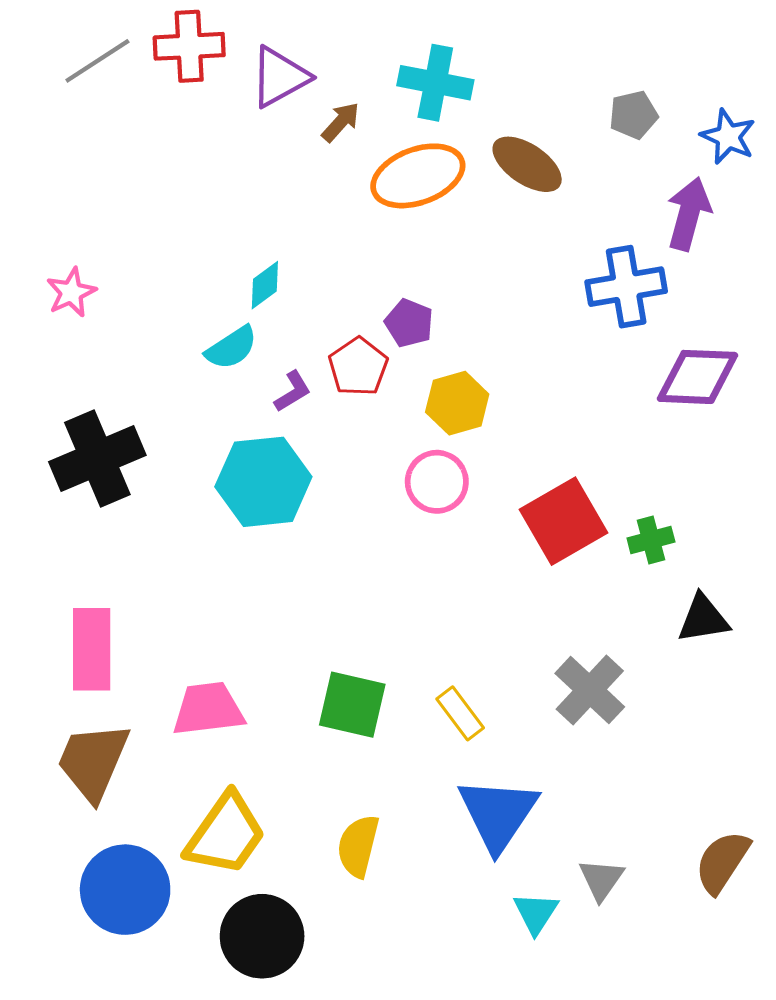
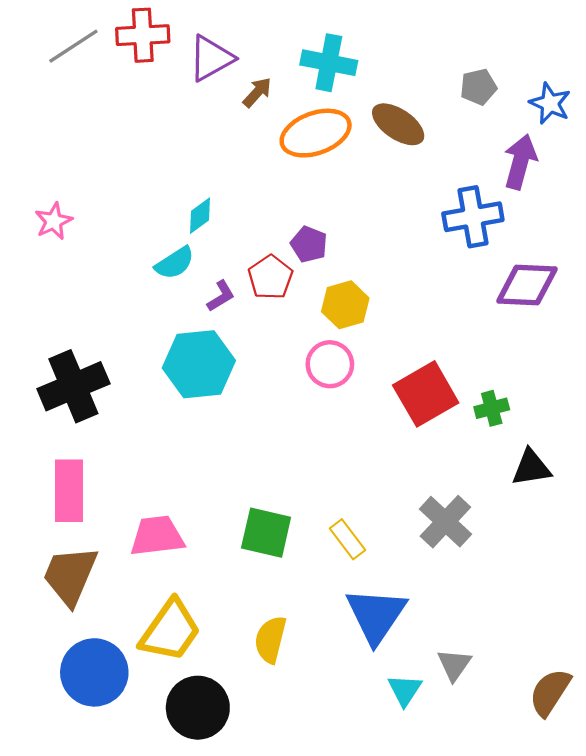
black cross: (97, 458) -> (73, 386), moved
brown semicircle: (722, 862) -> (550, 692), moved

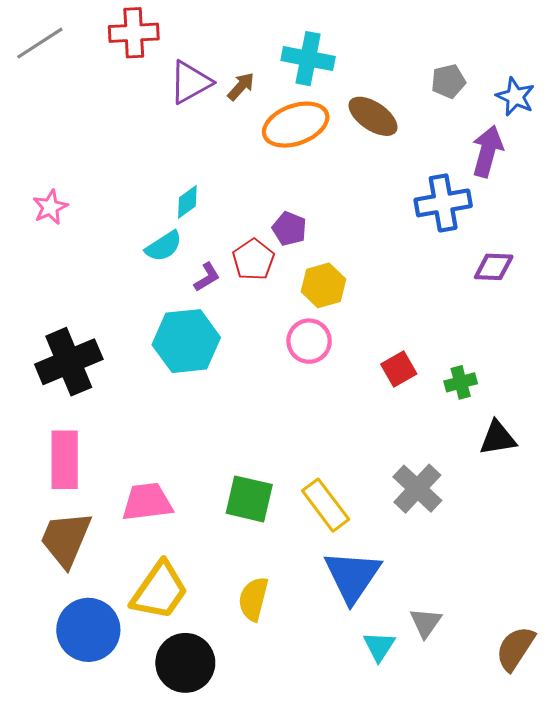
gray line: (73, 46) -> (40, 43), moved
purple triangle: (211, 58) -> (190, 82), moved
purple diamond: (527, 285) -> (494, 267), size x0.7
red square: (426, 394) -> (399, 369), size x0.6
yellow rectangle: (347, 539) -> (326, 505), size x1.4

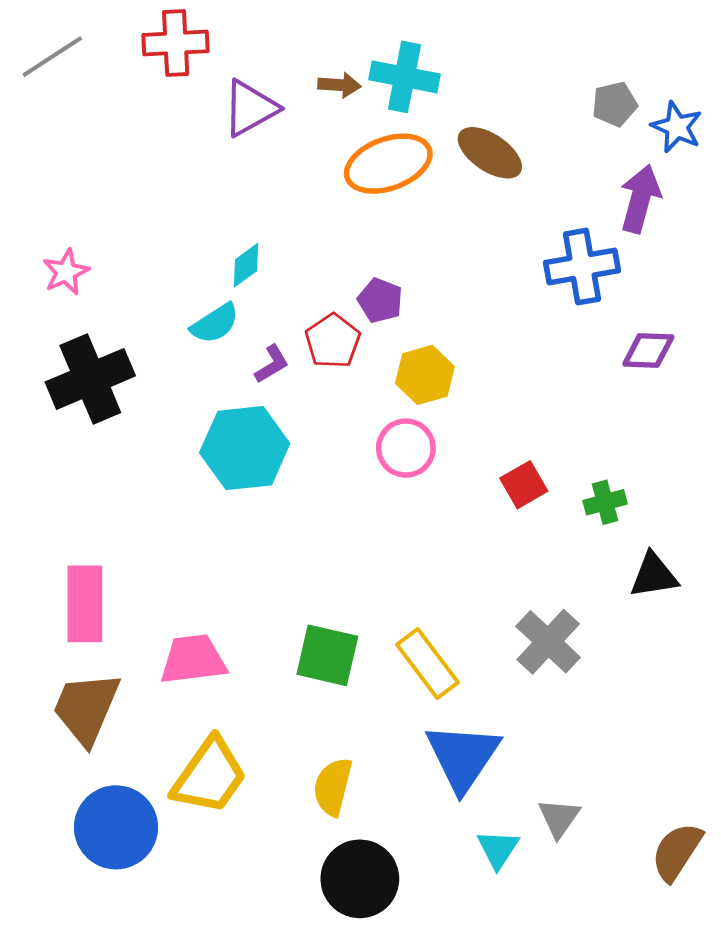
gray pentagon: (448, 81) -> (614, 104), moved
brown arrow: (241, 86) -> (340, 85), moved, turned 52
black cross: (69, 362) -> (90, 379), moved
black circle: (185, 663) -> (360, 879), moved

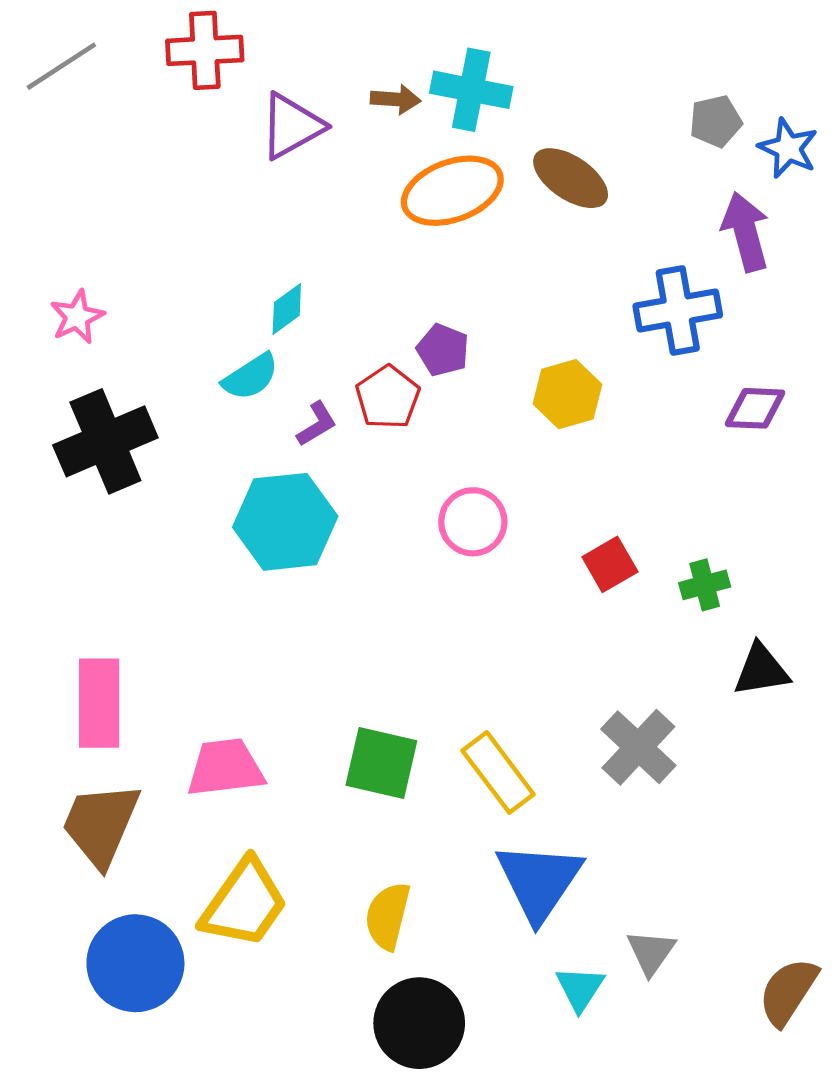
purple arrow: (640, 199) -> (746, 232), turned -30
yellow hexagon: (425, 375) -> (567, 394), moved

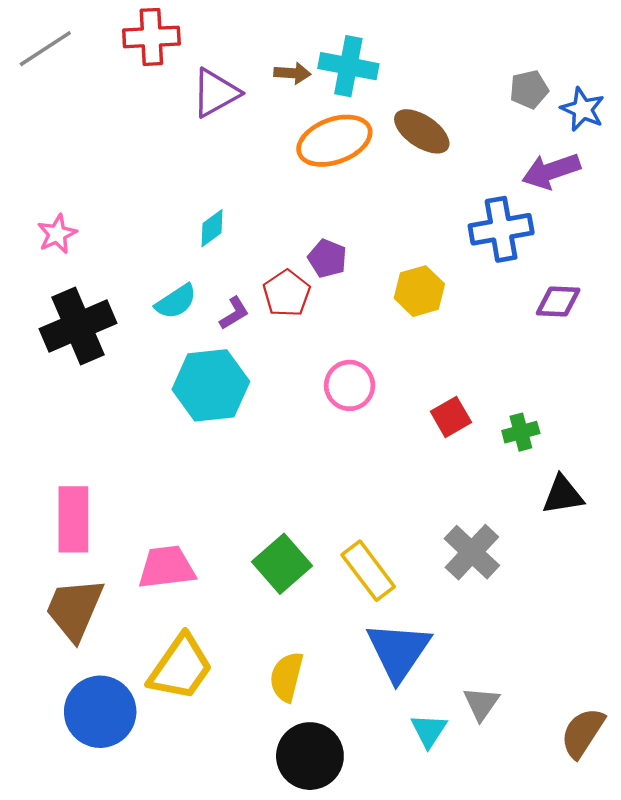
purple arrow: (746, 232) -> (551, 171), turned -94
cyan semicircle: (251, 377) -> (176, 302), moved
green square: (381, 763) -> (282, 564), turned 36

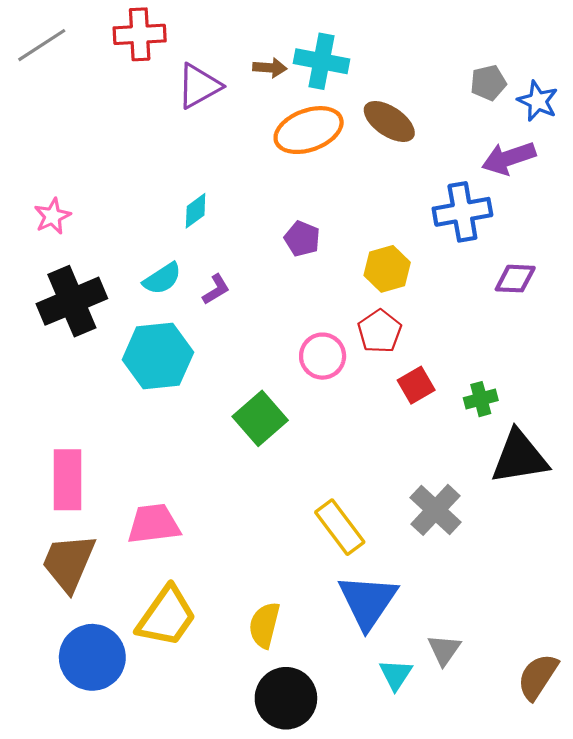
red pentagon: (287, 293) -> (380, 331), moved
cyan hexagon: (211, 385) -> (158, 356), moved
black triangle: (563, 495) -> (519, 457), size x1.5
green square: (282, 564) -> (260, 418), moved

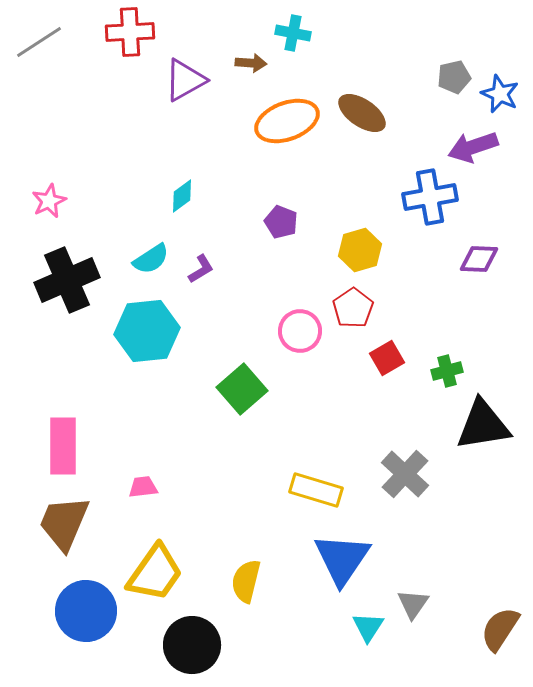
cyan cross: (321, 61) -> (293, 33), moved, size x0.7
pink trapezoid: (154, 524) -> (143, 487), size x0.6
yellow rectangle: (340, 527) -> (316, 490), turned -36
black circle: (286, 698) -> (192, 645), moved

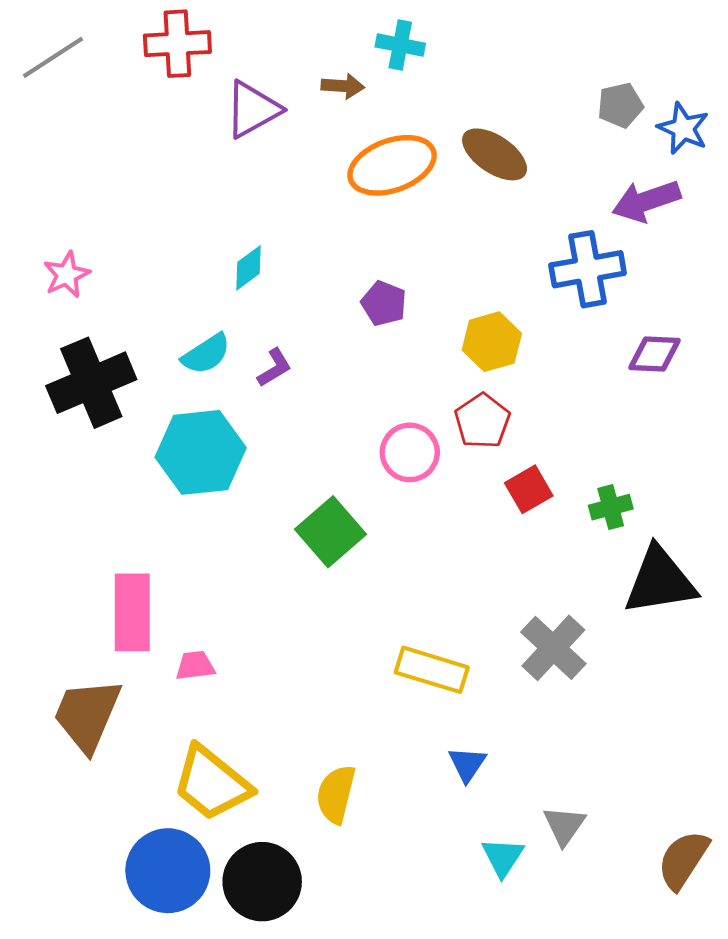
pink rectangle: (63, 446) -> (132, 612), moved
blue triangle: (342, 559) -> (467, 764), size x0.5
yellow trapezoid: (155, 573) -> (212, 783), turned 94
blue circle: (86, 611) -> (168, 871), moved

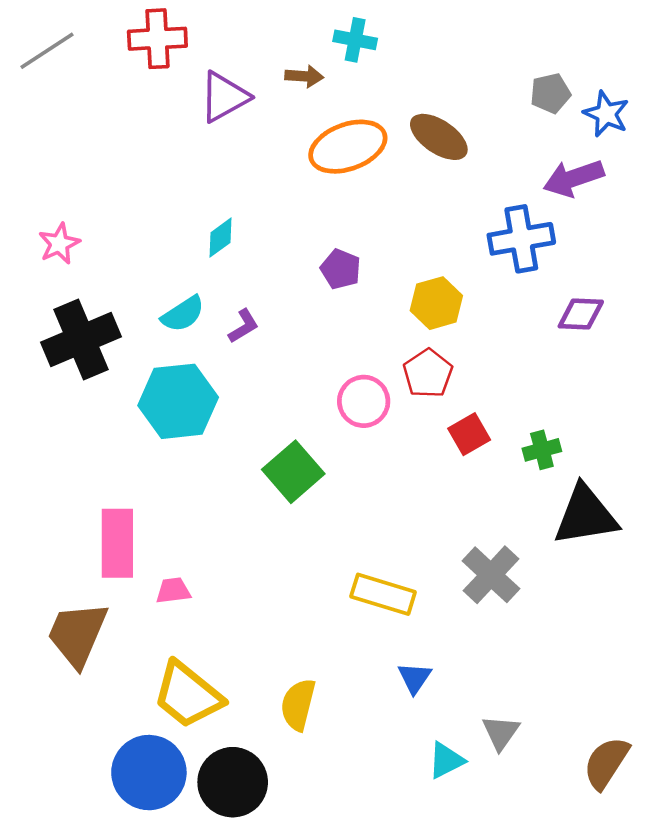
cyan triangle: (503, 857) -> (446, 760), turned 30

